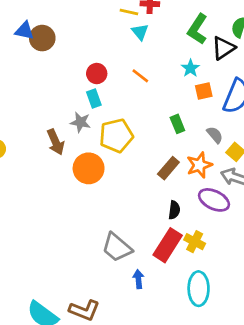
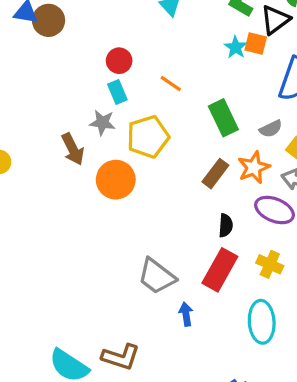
orange line: (140, 76) -> (171, 83), moved
orange square: (204, 91) -> (256, 44), moved, turned 30
green rectangle: (177, 124) -> (223, 118), size x1.5
gray semicircle: (215, 135) -> (271, 129), turned 108
yellow cross: (195, 242) -> (270, 264), moved

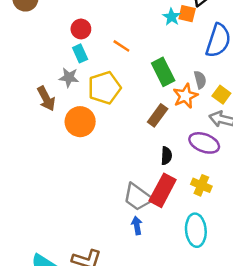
gray semicircle: (271, 129) -> (200, 80), turned -78
orange star: (254, 167) -> (185, 96), moved
gray trapezoid: (157, 276) -> (138, 197), moved

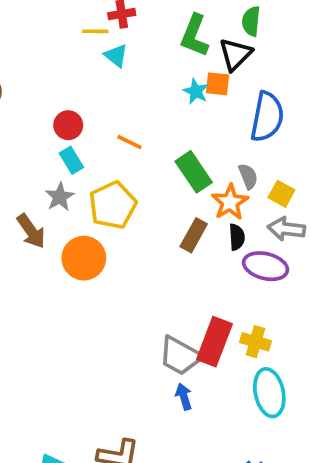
gray star: (69, 77) -> (60, 197), turned -30
black semicircle: (166, 156) -> (237, 237), moved
yellow cross: (201, 185) -> (255, 342), moved

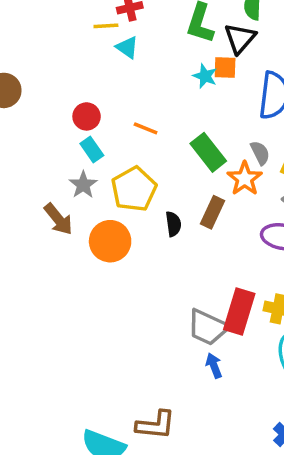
black semicircle: (237, 237) -> (173, 224), moved

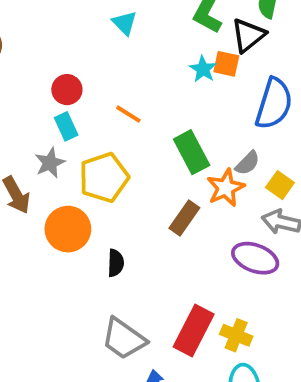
gray semicircle: (260, 153) -> (247, 163), turned 60
black semicircle: (173, 224) -> (116, 263), moved
gray trapezoid: (208, 327) -> (124, 339), moved

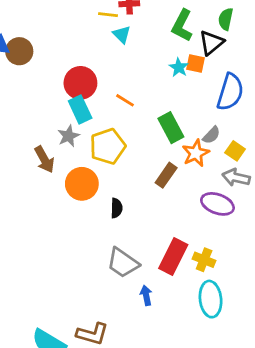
red circle: (67, 90) -> (80, 83), size x1.5
cyan rectangle: (66, 126) -> (80, 110), size x1.4

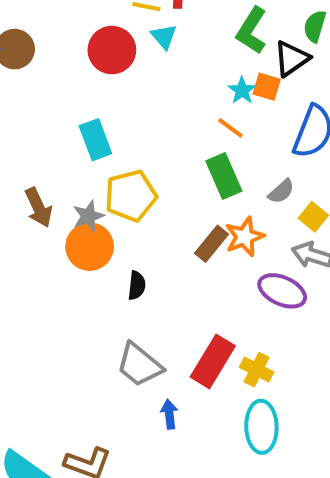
red circle: (80, 83) -> (112, 50), moved
orange line: (125, 100) -> (230, 128), moved
gray star: (69, 136) -> (88, 216), moved
orange star: (196, 153) -> (245, 237), moved

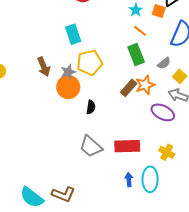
cyan star: (242, 90) -> (136, 10), moved
red rectangle: (213, 361) -> (127, 146), turned 55
yellow cross: (257, 370) -> (167, 152), moved
blue arrow: (169, 414) -> (129, 180), moved

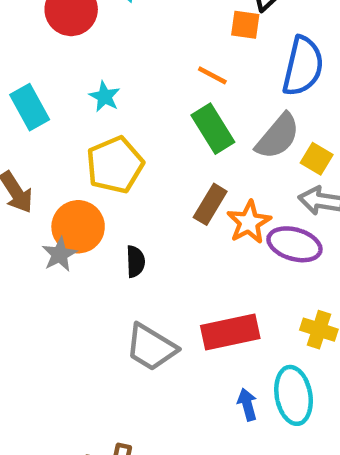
cyan star: (136, 10) -> (105, 97), moved
cyan rectangle: (73, 34) -> (30, 107), moved
gray semicircle: (164, 63) -> (278, 136), size x1.6
gray star: (68, 72) -> (60, 254), moved
orange star: (145, 85) -> (249, 222), moved

